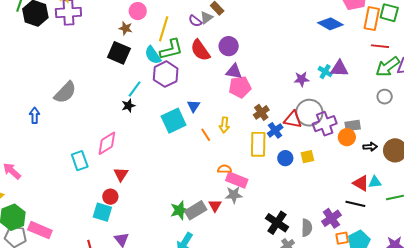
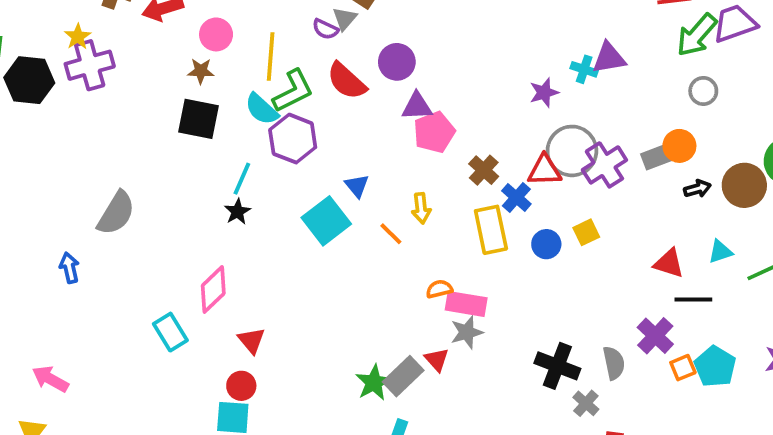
orange circle: (347, 137) -> (679, 146), moved
red triangle: (361, 183) -> (669, 263), moved

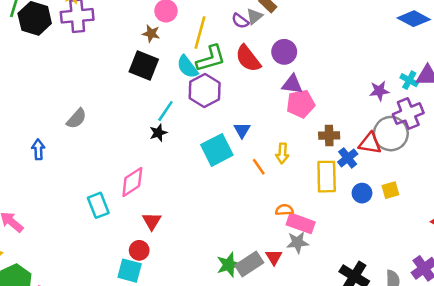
purple cross: (604, 165) -> (408, 114), moved
brown cross: (484, 170) -> (329, 136), turned 36
gray semicircle: (116, 213) -> (77, 119), size x0.7

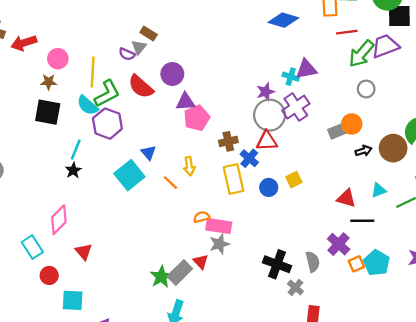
gray circle: (391, 134) -> (270, 115), moved
red circle: (139, 250) -> (49, 275), moved

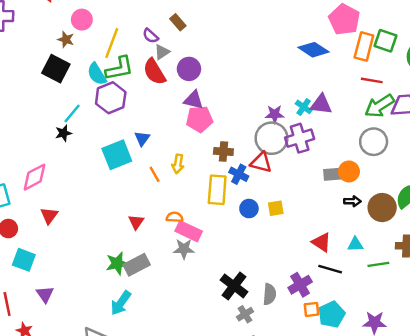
gray triangle: (139, 47) -> (162, 52), moved
gray circle: (366, 89) -> (374, 142), size x1.5
blue cross: (249, 158) -> (239, 174), turned -30
red triangle: (201, 262) -> (136, 222), moved

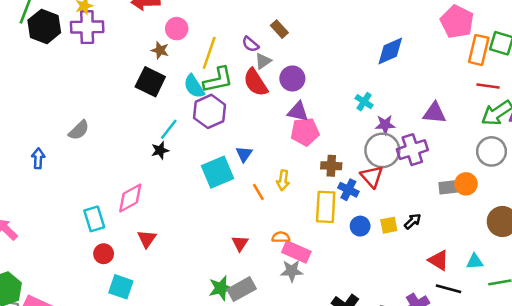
blue diamond: (314, 50) -> (390, 51), moved, turned -56
cyan cross: (304, 107) -> (364, 102), moved
red triangle: (261, 162) -> (372, 177), turned 35
black arrow: (352, 201) -> (413, 221), moved, turned -42

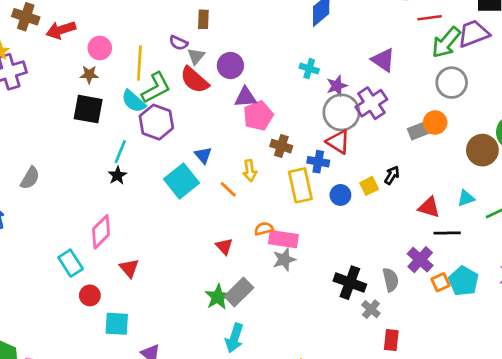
brown rectangle: (279, 29) -> (203, 19), turned 60
purple triangle: (434, 113) -> (383, 60), turned 45
brown cross: (331, 166) -> (281, 146), moved, turned 30

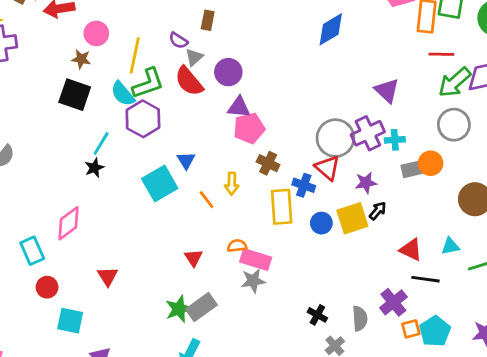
cyan cross: (309, 69) -> (395, 140), moved, turned -30
purple star: (337, 86) -> (366, 183), moved
yellow square: (369, 186) -> (352, 218), size x1.6
red triangle: (129, 268) -> (108, 276), moved
black cross: (350, 283) -> (317, 315), size x0.6

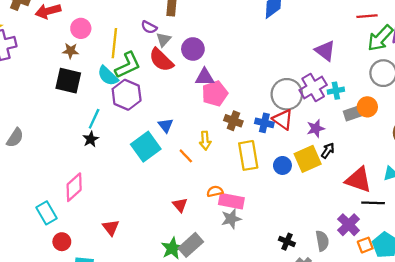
blue cross: (304, 185) -> (264, 123), moved
red triangle: (411, 250) -> (358, 180), size x1.4

